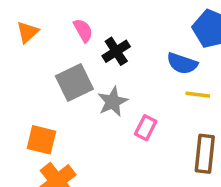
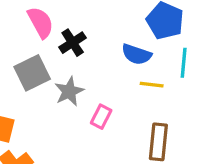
pink semicircle: (83, 30) -> (41, 22), size x1.4

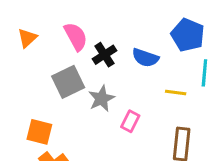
blue semicircle: (136, 54) -> (145, 58), moved

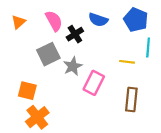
blue semicircle: (145, 58) -> (98, 20), moved
pink rectangle: (130, 121) -> (94, 83), size x1.5

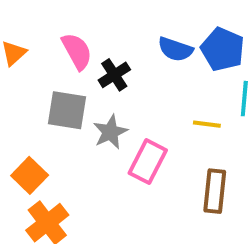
blue semicircle: (98, 20) -> (175, 49), moved
gray square: (48, 54) -> (67, 110), turned 35
orange square: (27, 91) -> (30, 175), turned 30

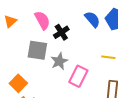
blue semicircle: (175, 49) -> (92, 19), turned -150

